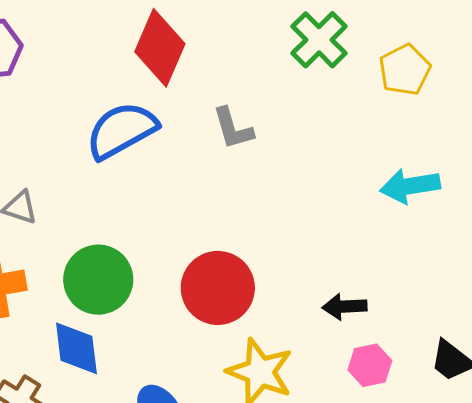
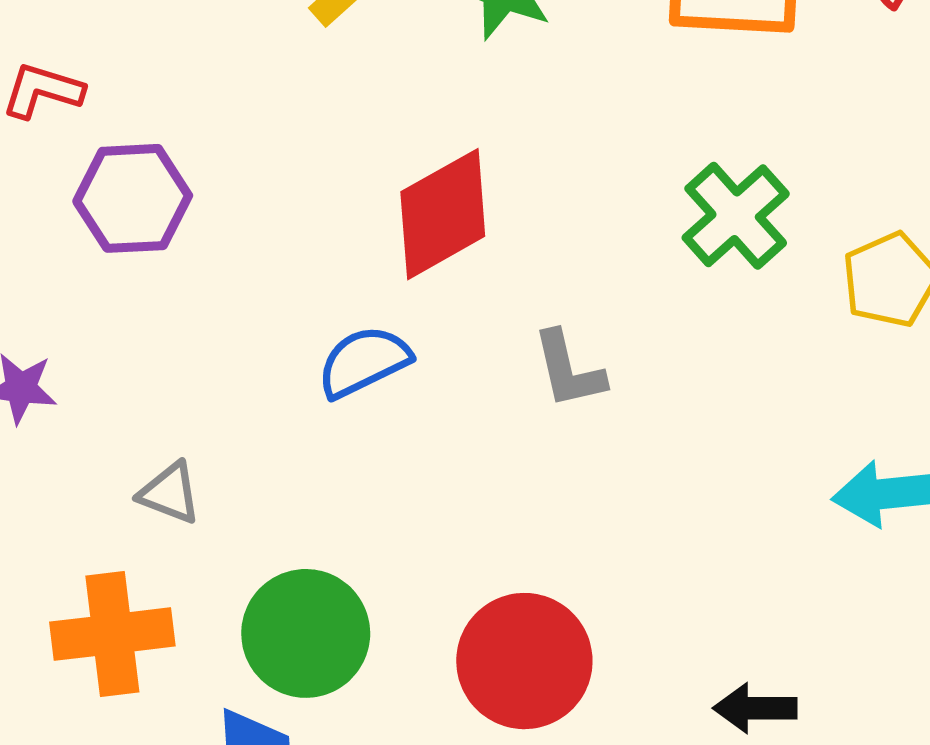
red diamond: (160, 48) -> (443, 214), turned 34
blue semicircle: (122, 130) -> (364, 362), size x0.7

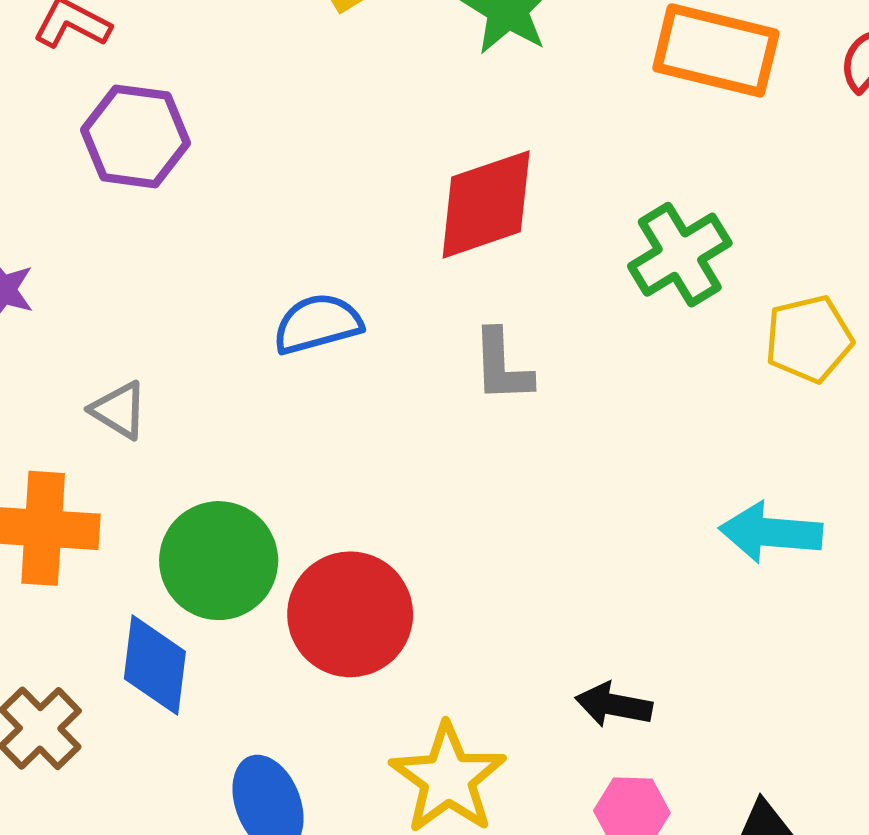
red diamond: (443, 214) -> (486, 204), moved
red circle: (524, 661) -> (350, 614), moved

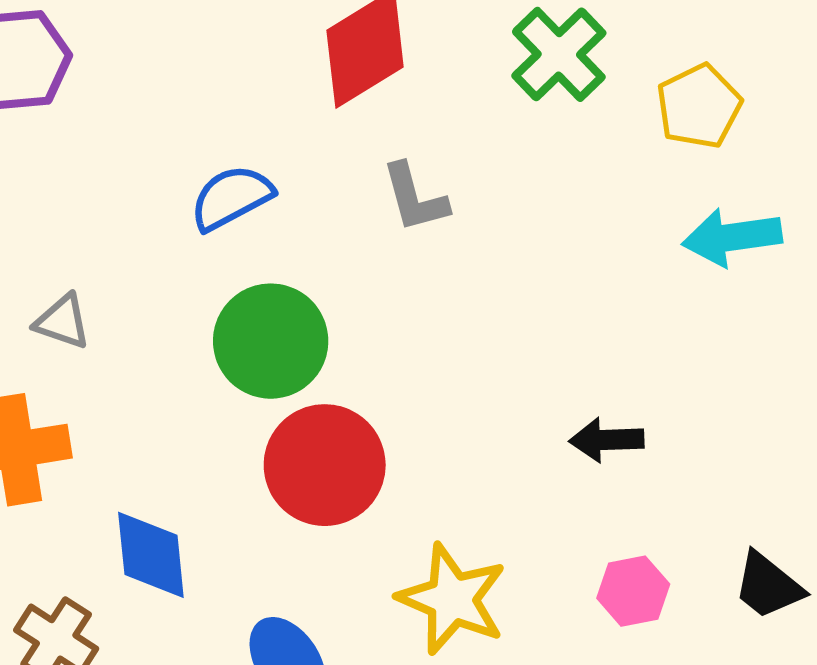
cyan arrow: (771, 532) -> (732, 237), moved
green circle: (219, 561) -> (271, 341), moved
black arrow: (614, 705) -> (606, 440), moved

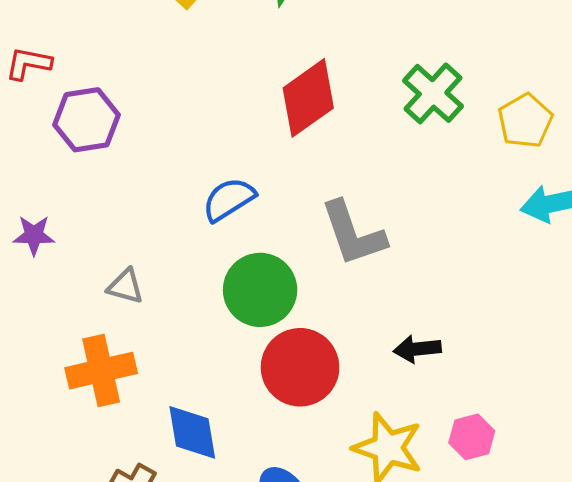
gray L-shape: (415, 198) -> (353, 234), moved, size x1.5
black arrow: (606, 440) -> (417, 349), moved
pink hexagon: (633, 591) -> (472, 437), moved

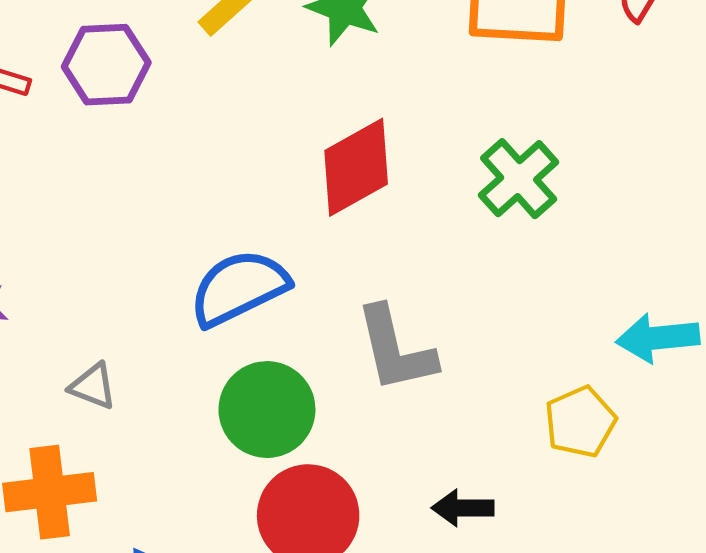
purple hexagon: (87, 120) -> (106, 65), moved
yellow pentagon: (525, 121) -> (580, 422), moved
blue semicircle: (229, 199) -> (239, 288), size x1.4

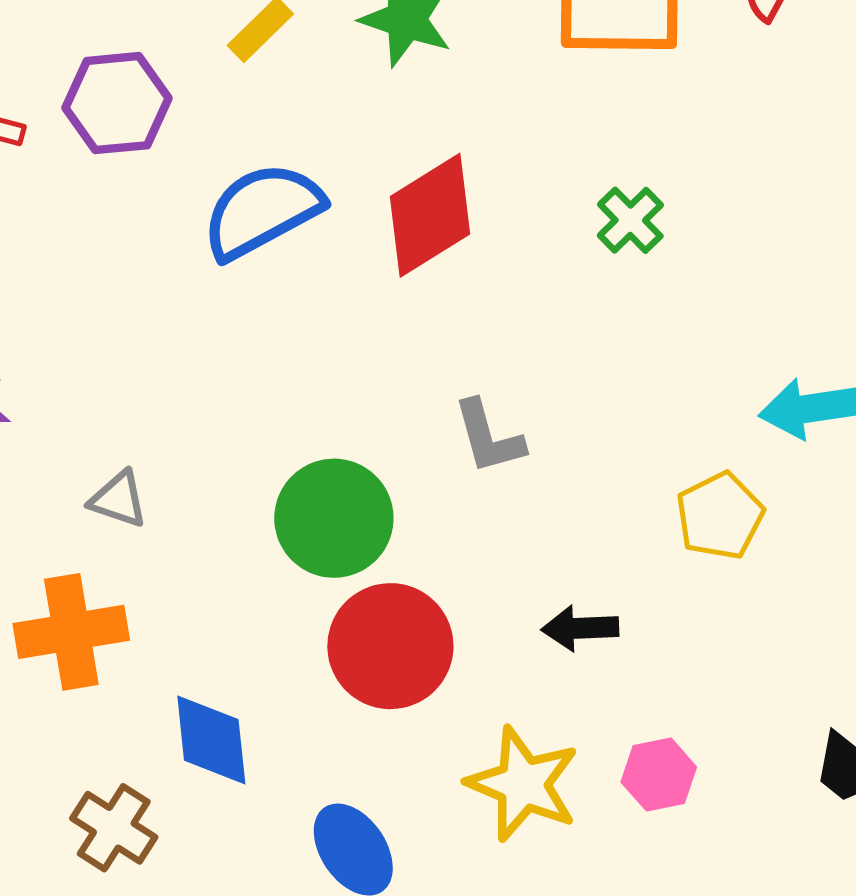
green cross: (519, 179) -> (630, 220), size x0.7
blue semicircle: (239, 288) -> (262, 211), moved
gray L-shape: (395, 349) -> (489, 437), size x0.7

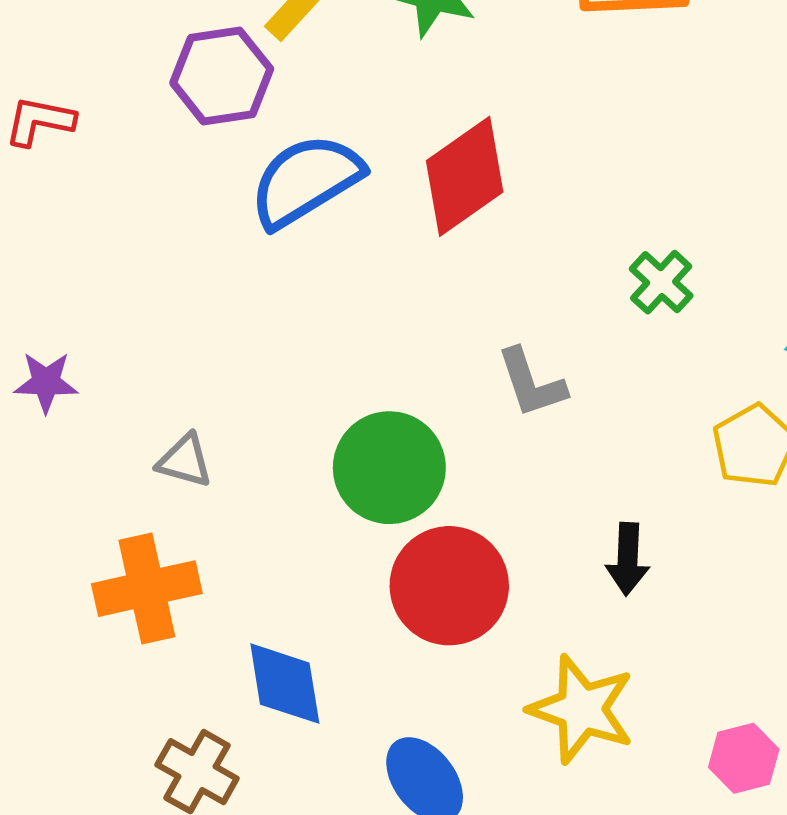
purple hexagon: (117, 103) -> (222, 76), moved
green cross: (630, 220) -> (661, 282), moved
black arrow: (580, 628) -> (628, 559), turned -82
pink hexagon: (659, 775) -> (744, 758), moved

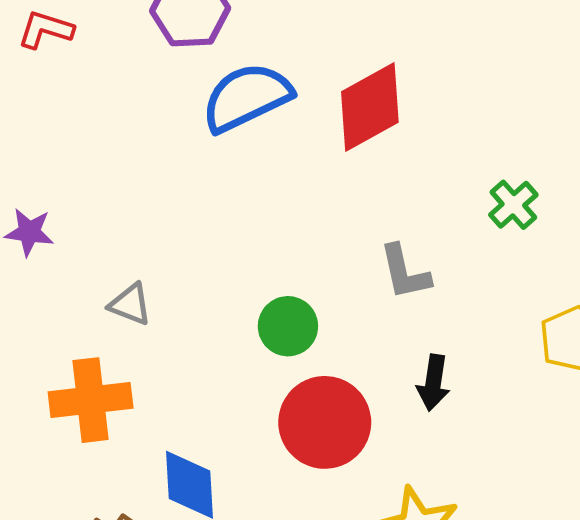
green circle: (389, 468) -> (288, 326), size x0.7
black arrow: (628, 559) -> (433, 383), moved

